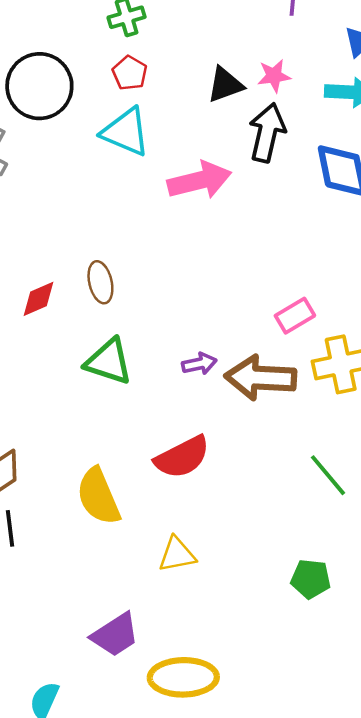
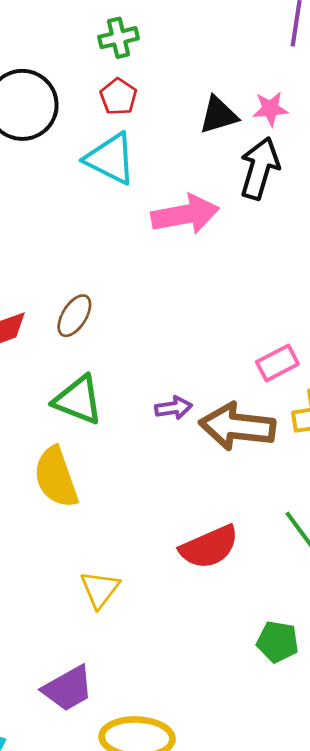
brown ellipse: (100, 282) -> (74, 316), turned 42
red semicircle: (182, 457) -> (209, 547), moved
yellow semicircle: (98, 496) -> (56, 477), moved
yellow triangle: (177, 554) -> (100, 589), moved, turned -45

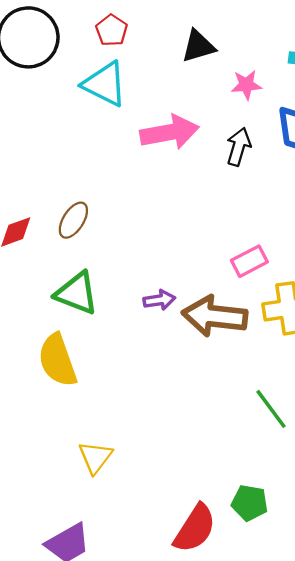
pink star: (270, 109) -> (246, 85), moved
black arrow: (260, 168) -> (239, 147), moved, size x0.7
red semicircle: (209, 547) -> (195, 528), moved, turned -34

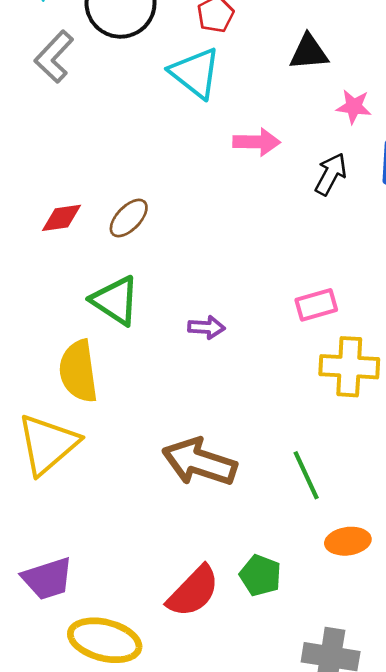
pink arrow: (169, 132) -> (257, 142), size x0.7
brown arrow: (215, 316) -> (199, 462), moved
yellow triangle: (95, 457) -> (48, 444), moved, size x1.6

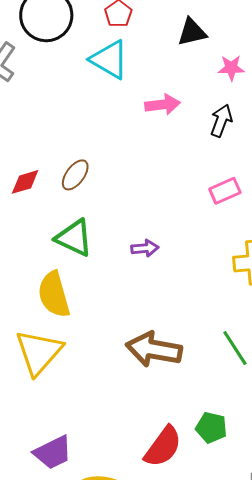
pink rectangle: (316, 305) -> (225, 191), moved

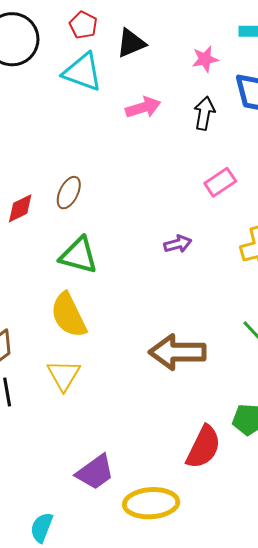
black triangle: (192, 32) -> (131, 43), moved
purple arrow: (145, 248) -> (178, 244), moved
yellow triangle: (39, 352) -> (64, 375), size x0.7

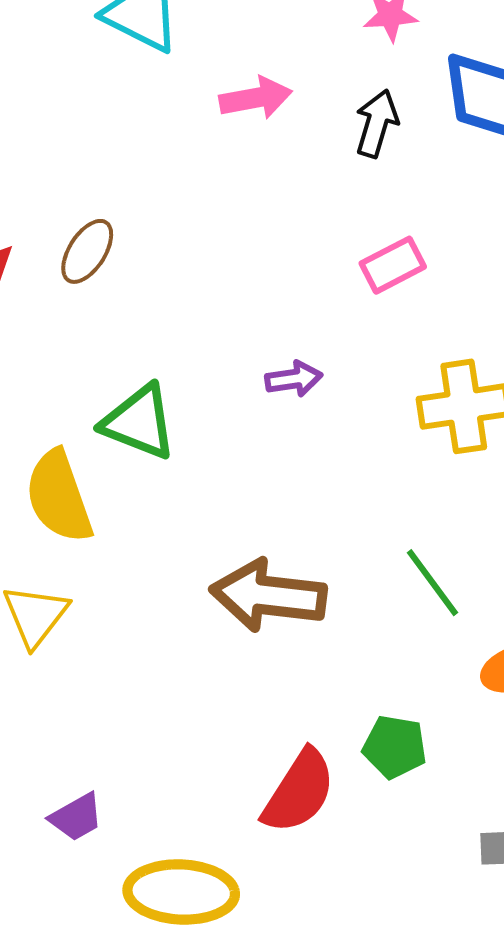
green triangle: (79, 255) -> (139, 422), moved
purple trapezoid: (95, 472) -> (76, 817), size x0.7

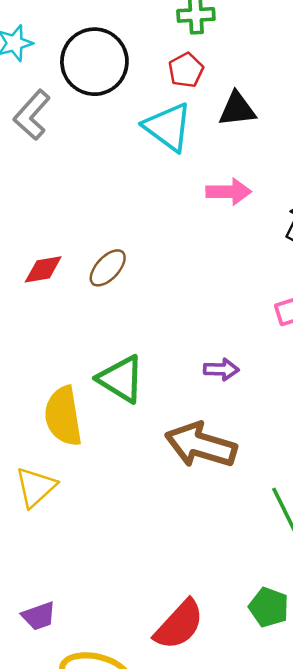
brown arrow: (268, 596) -> (201, 445), moved
green pentagon: (395, 747) -> (269, 607), moved

